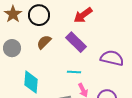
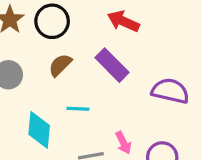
red arrow: (83, 15) -> (123, 21), turned 60
cyan line: (74, 72) -> (78, 109), moved

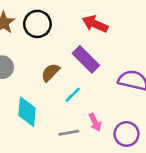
brown semicircle: (60, 65) -> (51, 72), moved
cyan line: (78, 109) -> (73, 95), moved, turned -48

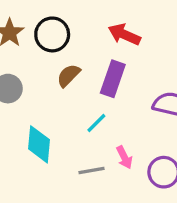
purple rectangle: (86, 59) -> (113, 79), turned 64
brown semicircle: (51, 72) -> (69, 75), moved

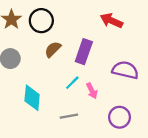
red arrow: (124, 34) -> (111, 21), moved
pink arrow: (124, 157) -> (92, 91), moved

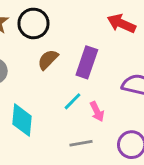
gray line: (69, 116) -> (81, 143), moved

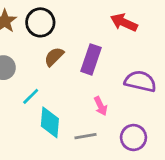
cyan line: (72, 101) -> (31, 96), moved
cyan diamond: (22, 120) -> (50, 122), moved

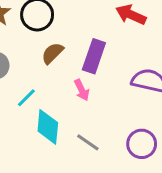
pink arrow: (101, 106) -> (82, 90), moved
gray line: (86, 136) -> (88, 142), turned 45

